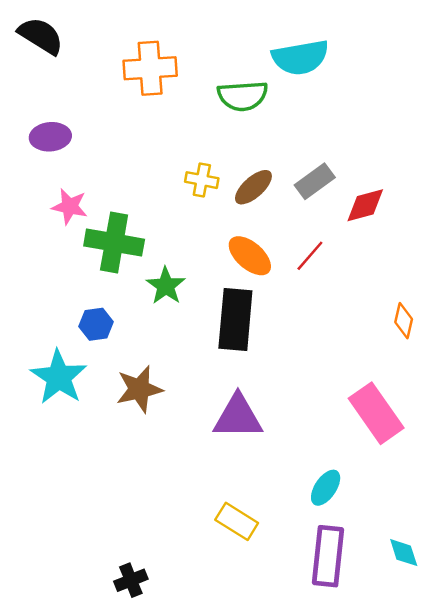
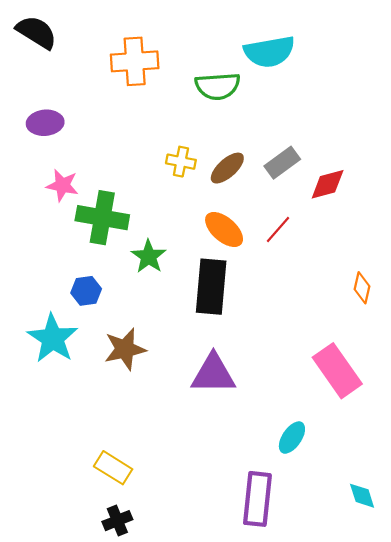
yellow rectangle: (237, 521) -> (113, 468), moved
purple rectangle: (328, 556) -> (257, 499), moved

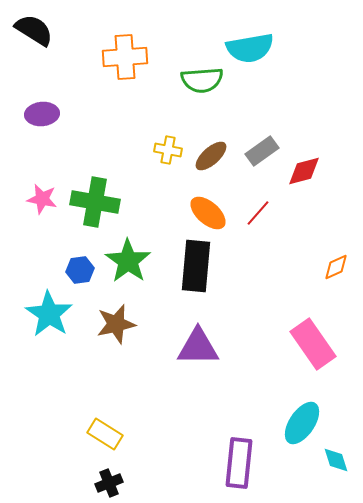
pink star: (62, 185) -> (42, 199), moved
green star: (149, 256) -> (128, 261), moved, size x1.4
orange diamond: (362, 288) -> (336, 267), turned 52
cyan ellipse: (292, 438) -> (302, 423), moved, size x1.4

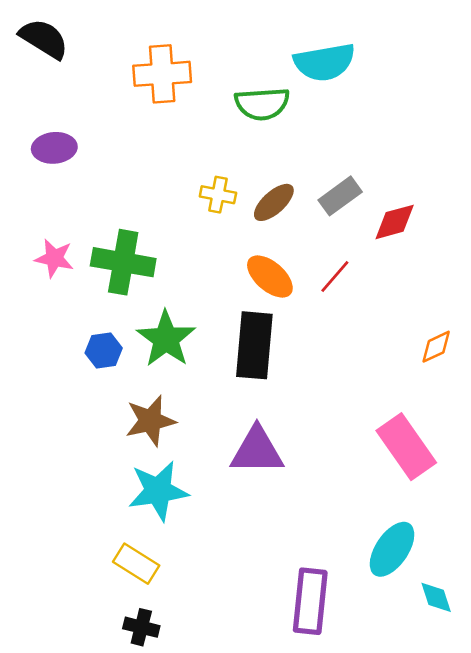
cyan star: (49, 314) -> (158, 491), moved, turned 30
black cross: (109, 483) -> (141, 627), turned 36

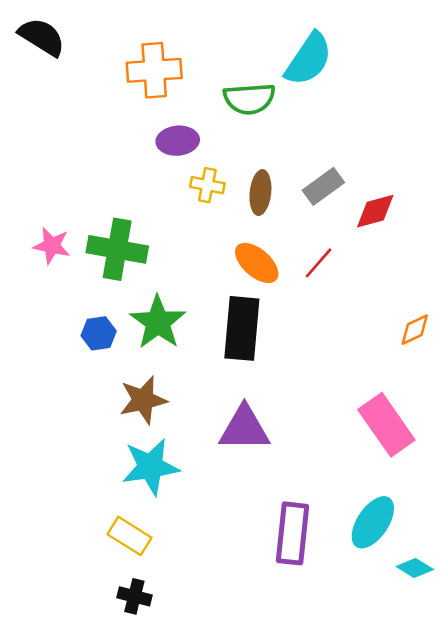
cyan semicircle: (324, 62) -> (309, 59), turned -46
purple ellipse: (54, 148) -> (178, 141), moved
brown ellipse: (274, 202) -> (260, 193), turned -42
cyan diamond: (436, 597) -> (415, 568), turned -40
purple rectangle: (310, 601) -> (293, 533), moved

